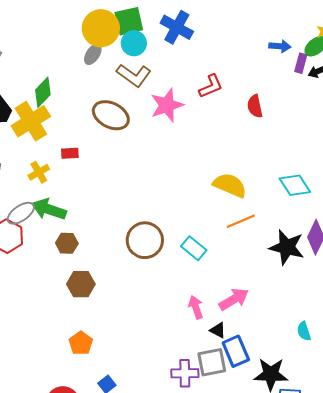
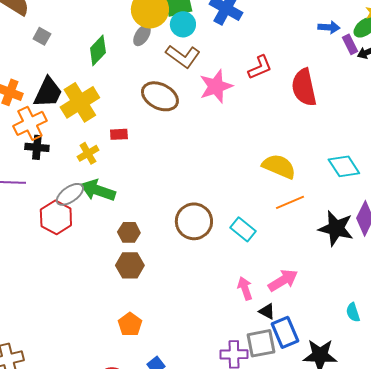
purple rectangle: (301, 63) -> (350, 44), turned -42
green diamond: (43, 92) -> (98, 50), moved
red semicircle: (255, 106) -> (304, 87), size x1.6
brown hexagon: (67, 243) -> (129, 232), moved

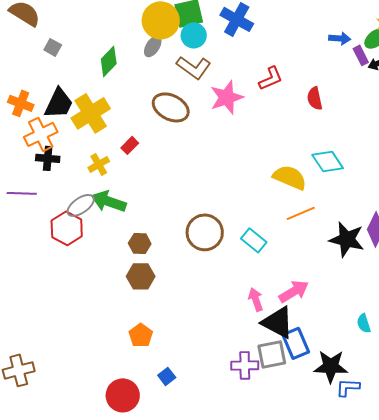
red semicircle: (304, 87) -> (315, 98), size x0.6
red rectangle: (119, 134) -> (130, 145), turned -42
cyan diamond: (344, 166) -> (328, 161), moved
black triangle: (267, 311) -> (278, 322), size x2.0

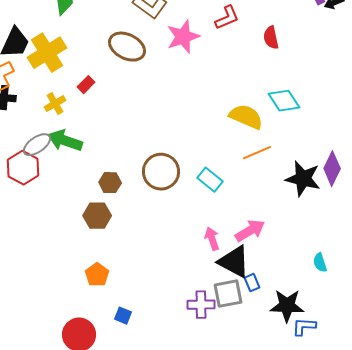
brown hexagon: (140, 243) -> (110, 183), moved
blue rectangle: (296, 343) -> (252, 283), size x0.6
blue square: (167, 376) -> (123, 316), turned -30

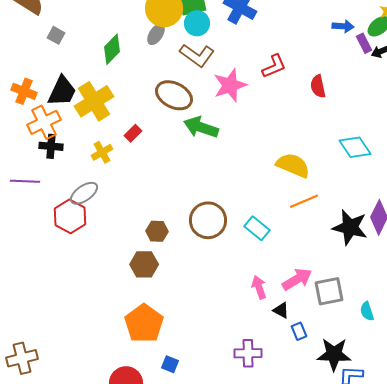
cyan diamond: (284, 101) -> (355, 147), moved
green arrow: (65, 141) -> (201, 127), moved
black triangle: (234, 262) -> (281, 310), size x0.5
orange pentagon: (97, 275) -> (144, 323), size x1.6
gray square: (228, 294) -> (329, 291), moved

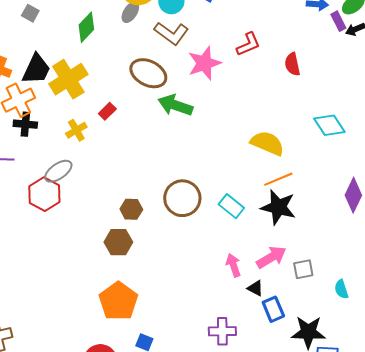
black star: (350, 227) -> (278, 207), moved
gray square: (329, 291) -> (303, 269), size x0.7
blue rectangle: (299, 331) -> (273, 309), size x1.4

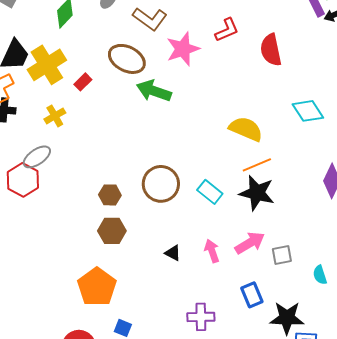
red semicircle: (292, 64) -> (271, 50), size x1.4
red rectangle: (107, 111) -> (83, 82), moved
brown hexagon: (118, 242) -> (112, 231), moved
black triangle: (255, 288) -> (173, 253), moved

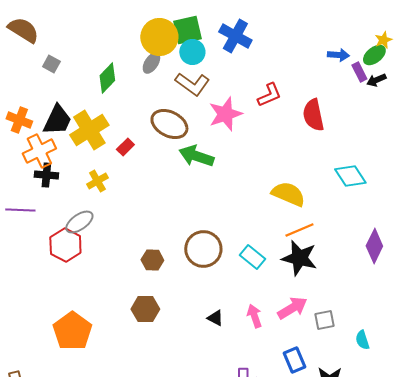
brown hexagon: (112, 231) -> (145, 309), moved
orange pentagon: (97, 287) -> (72, 331), moved

